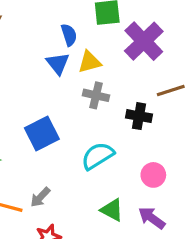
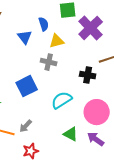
blue triangle: (58, 63) -> (25, 37), moved
gray cross: (96, 95) -> (49, 62), moved
pink circle: (153, 175) -> (97, 112), size x1.6

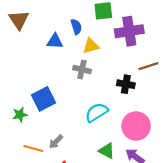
purple cross: (91, 28) -> (129, 31), turned 35
blue triangle: (25, 37) -> (55, 41), turned -49
blue square: (27, 86) -> (44, 99), moved

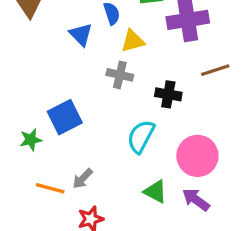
blue triangle: (55, 41) -> (81, 34), turned 42
black cross: (126, 84) -> (168, 94), moved
cyan semicircle: (97, 112) -> (141, 136), turned -30

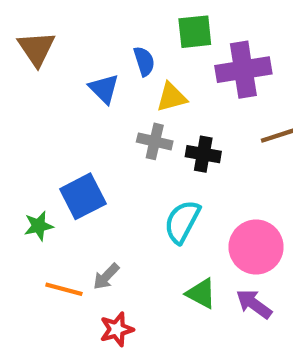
black cross: (168, 94) -> (203, 154), moved

